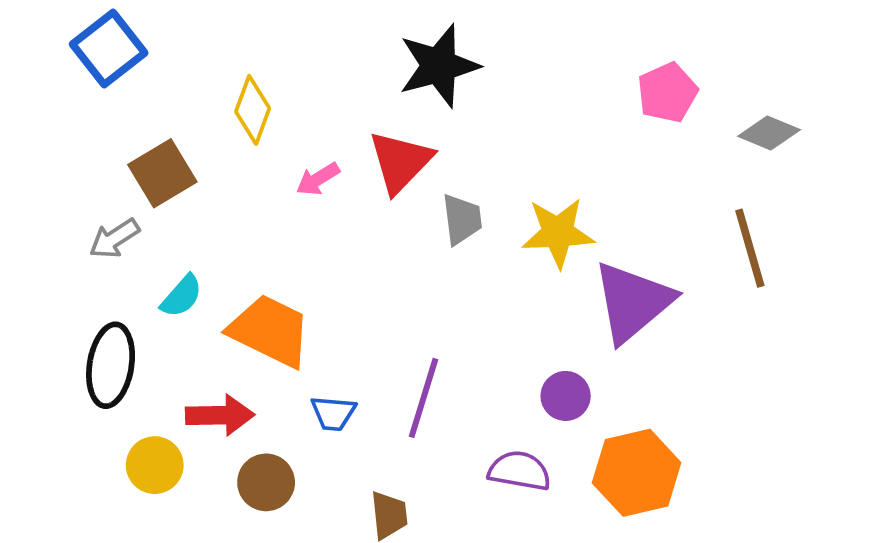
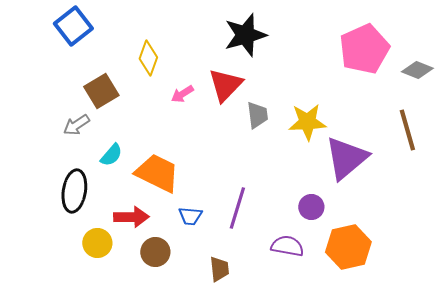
pink pentagon: (667, 93) -> (364, 49), size x1.6

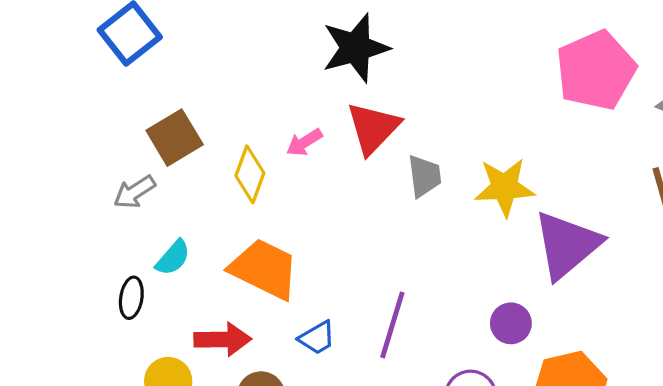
black star: (245, 35) -> (356, 48), moved
yellow diamond: (148, 58) -> (250, 174), moved
cyan semicircle: (111, 155) -> (173, 258), moved
black ellipse: (74, 191) -> (131, 298), size x0.6
blue trapezoid: (190, 216) -> (317, 338), turned -35

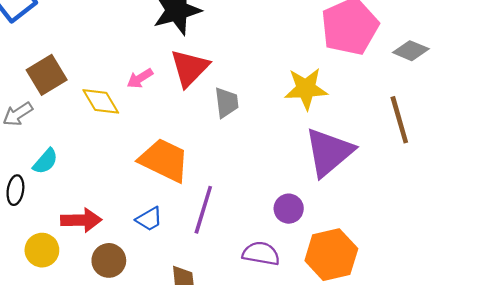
yellow diamond: (250, 174) -> (101, 101), turned -51
yellow star: (504, 187) -> (306, 89), moved
orange trapezoid: (264, 269) -> (164, 160), moved

